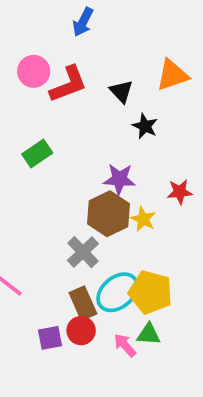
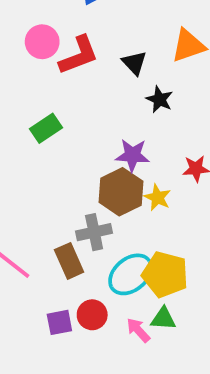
gray cross: (83, 252) -> (94, 232), turned 32
brown rectangle: (83, 303) -> (69, 261), moved

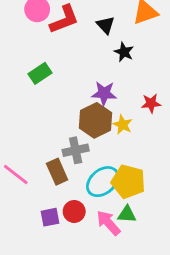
pink arrow: (138, 330) -> (108, 223), size x1.4

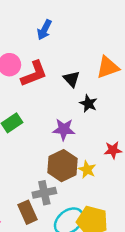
purple star: (104, 93) -> (64, 129), moved

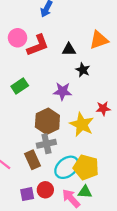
black triangle: (72, 79) -> (69, 50), turned -48
brown hexagon: (62, 166) -> (47, 121), moved
yellow star: (87, 169) -> (82, 124), size x1.6

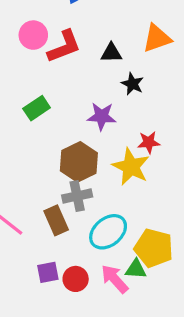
red star: (103, 108) -> (149, 142), moved
yellow pentagon: (86, 167) -> (154, 248), moved
red circle: (45, 190) -> (76, 279), moved

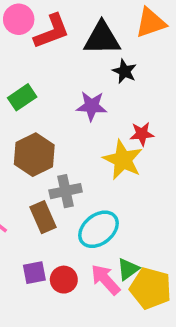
black triangle: (111, 53) -> (102, 38), size x1.6
brown hexagon: (79, 162) -> (34, 155), moved
yellow pentagon: (154, 248) -> (151, 288), moved
green triangle: (136, 269) -> (128, 269), turned -40

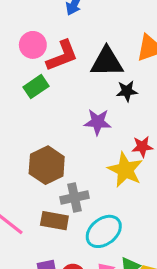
black star: (125, 71) -> (127, 91), turned -30
green rectangle: (22, 97) -> (36, 87), moved
brown rectangle: (43, 217) -> (54, 221), turned -56

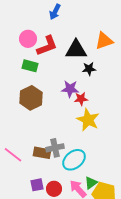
green rectangle: (36, 87) -> (30, 66), turned 49
red star: (142, 147) -> (81, 99), moved
brown hexagon: (47, 165) -> (31, 98), moved
gray cross: (74, 197) -> (55, 148), moved

